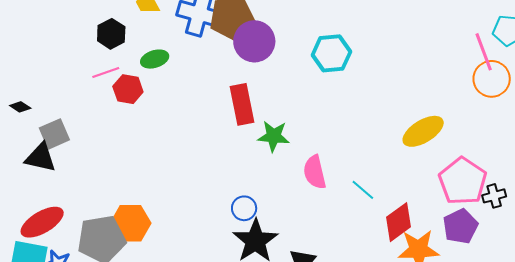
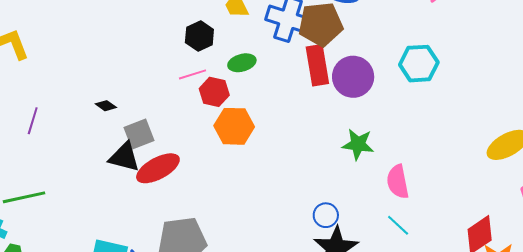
purple circle: (254, 41) -> (353, 77), moved
red rectangle: (242, 104) -> (317, 65), moved
cyan line: (363, 190) -> (398, 225), moved
red ellipse: (42, 222) -> (158, 168), moved
orange hexagon: (131, 223) -> (234, 126), moved

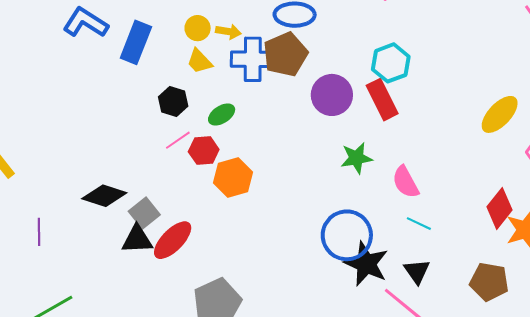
red rectangle: (317, 65) -> (382, 100), moved
black diamond: (106, 106) -> (104, 196), size x2.0
blue circle: (326, 215) -> (347, 235), size x2.0

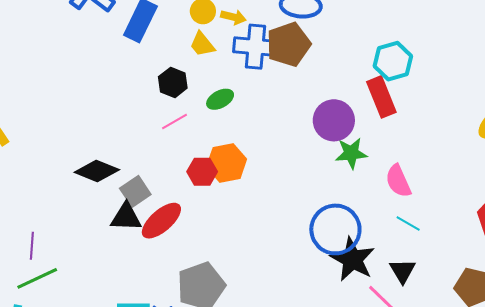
purple circle: (332, 95) -> (334, 120), moved
red hexagon: (204, 151) -> (202, 172), moved
purple line: (39, 232) -> (32, 246), moved

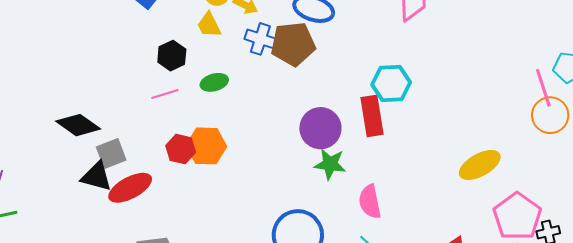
blue cross: (256, 47) -> (260, 39), size x0.7

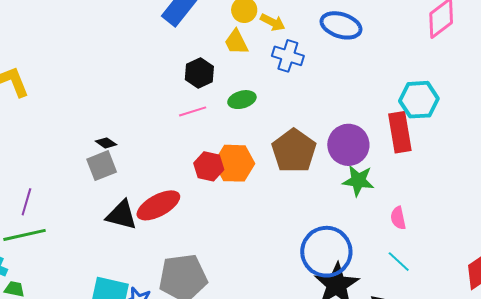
brown pentagon: (293, 44) -> (294, 151), moved, turned -30
black diamond: (78, 125) -> (106, 143), size x0.5
gray square: (111, 153) -> (102, 166), moved
black triangle: (96, 176) -> (122, 215), moved
pink semicircle: (370, 202) -> (398, 218), size x0.7

